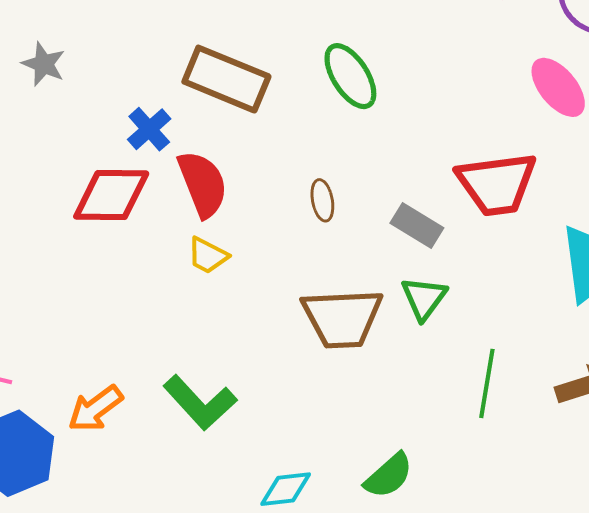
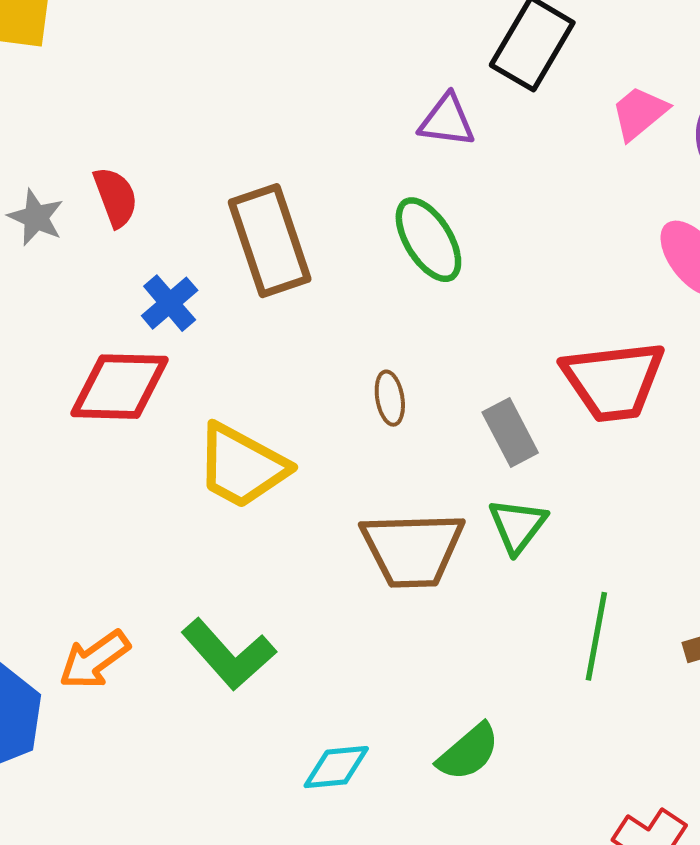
brown rectangle: (226, 79) -> (270, 241), turned 48
red semicircle: (203, 184) -> (116, 197), moved, size x0.7
gray rectangle: (417, 226) -> (510, 432), turned 30
yellow trapezoid: (208, 255) -> (242, 466), size x1.8

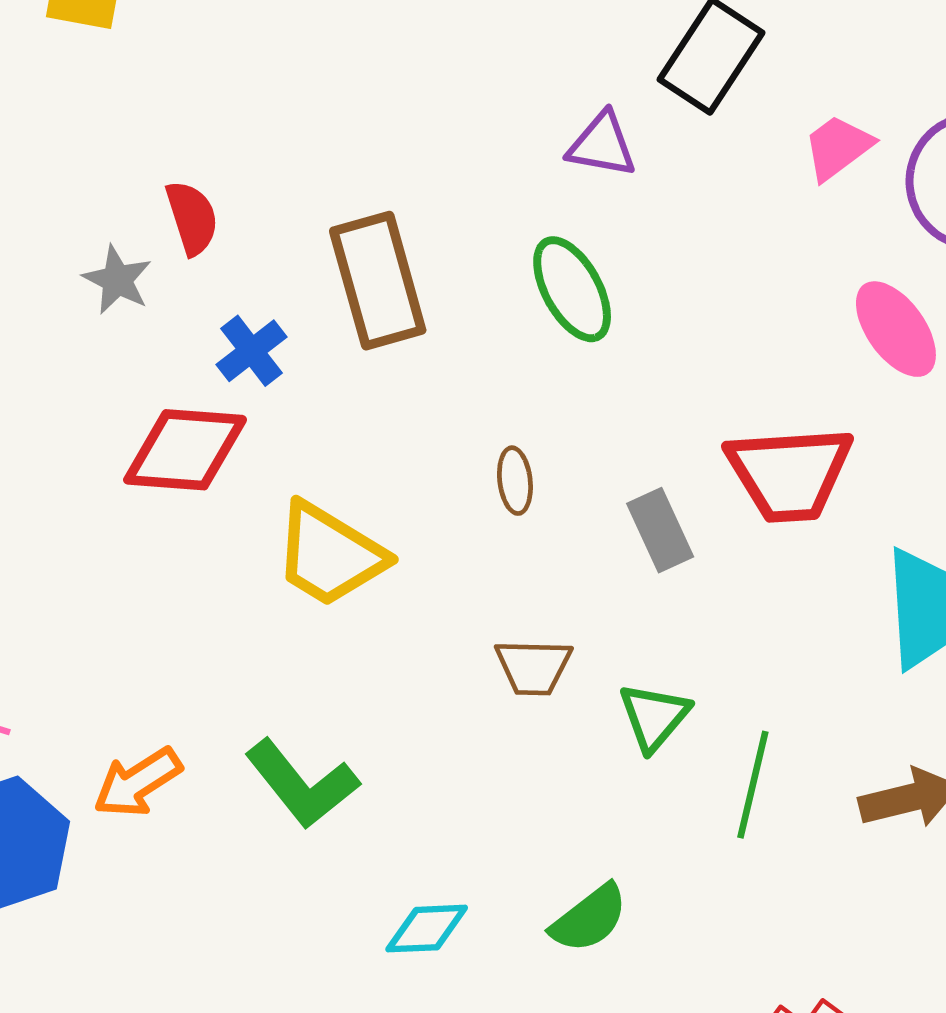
gray star: (36, 217) -> (117, 280), moved
green triangle: (518, 526) -> (654, 717), moved
brown trapezoid: (413, 549) -> (533, 667), size x0.6

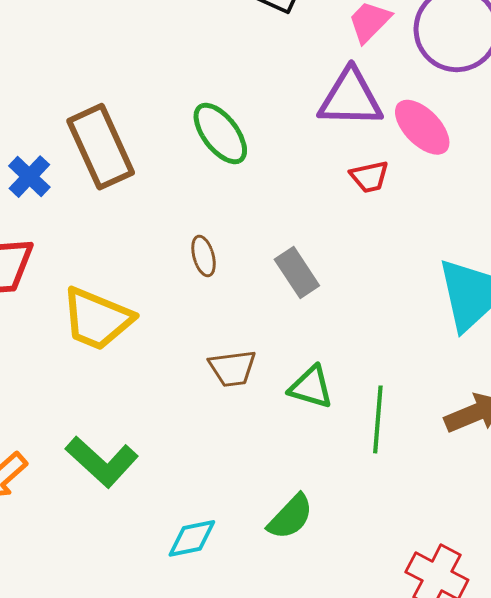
purple triangle: (602, 145) -> (350, 98), moved, size x1.5
blue cross: (251, 351) -> (29, 177), moved
red trapezoid: (789, 473) -> (369, 177), moved, size x0.5
green triangle: (654, 717) -> (311, 387), turned -45

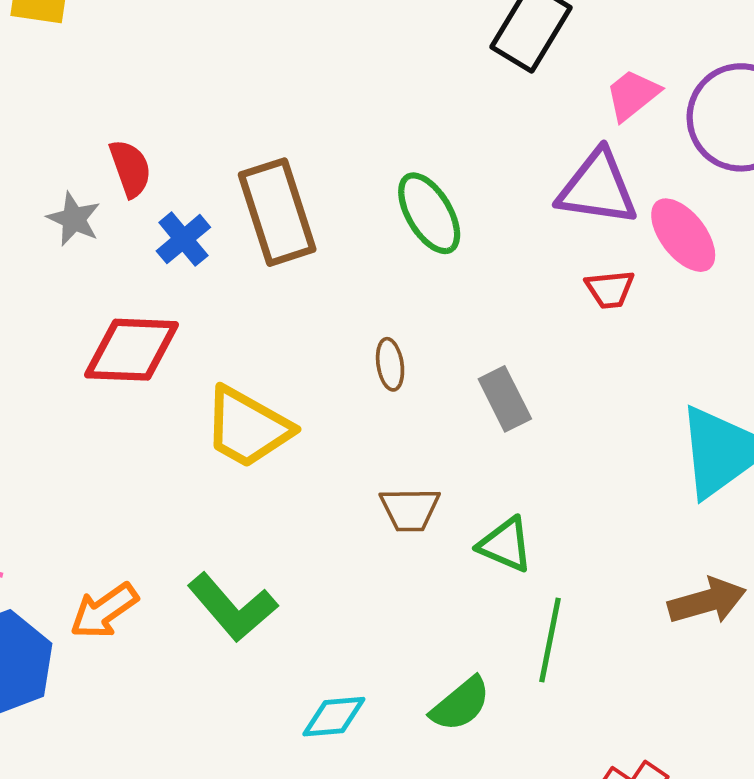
green line: (378, 419) -> (550, 640), moved

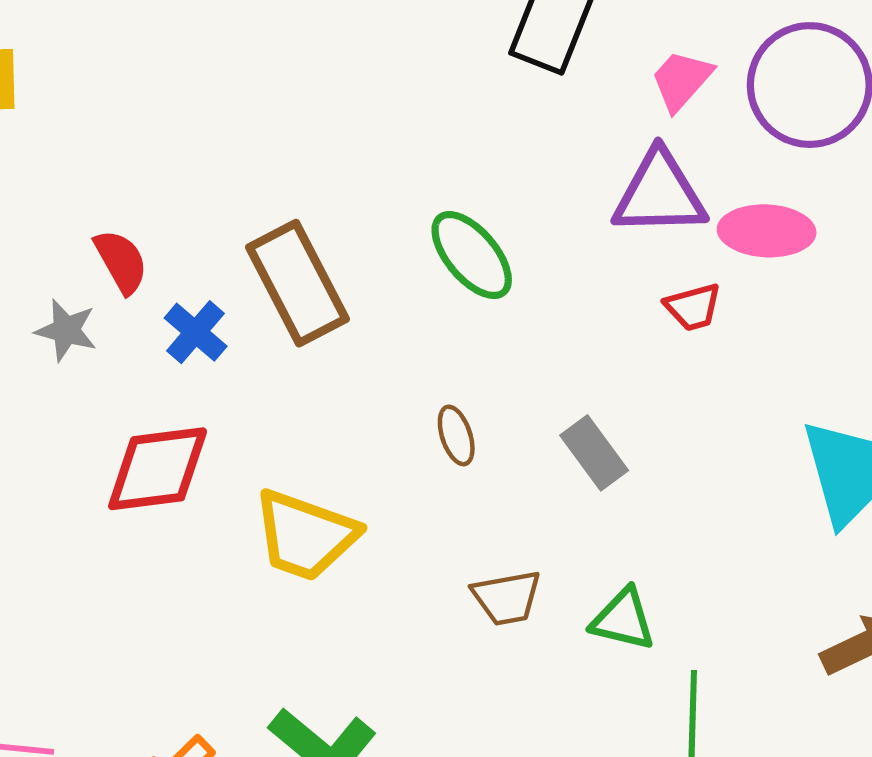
pink ellipse: (683, 235) -> (767, 231), turned -40

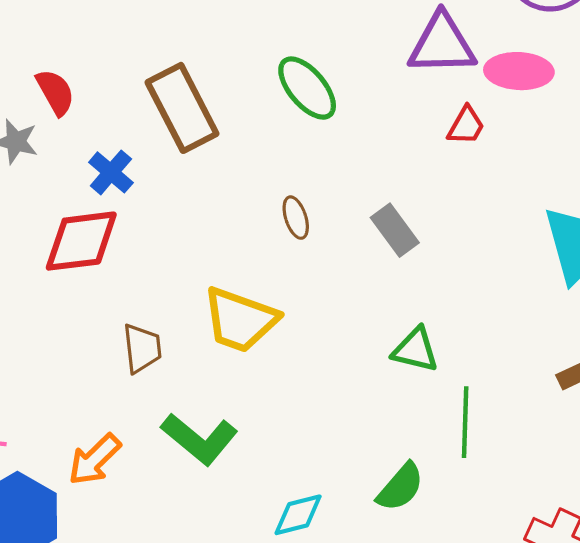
red trapezoid: (693, 307) -> (466, 126), turned -45
blue cross: (196, 332) -> (111, 172), moved
yellow trapezoid: (305, 535) -> (240, 320), moved
brown trapezoid: (507, 598) -> (142, 348), moved, turned -86

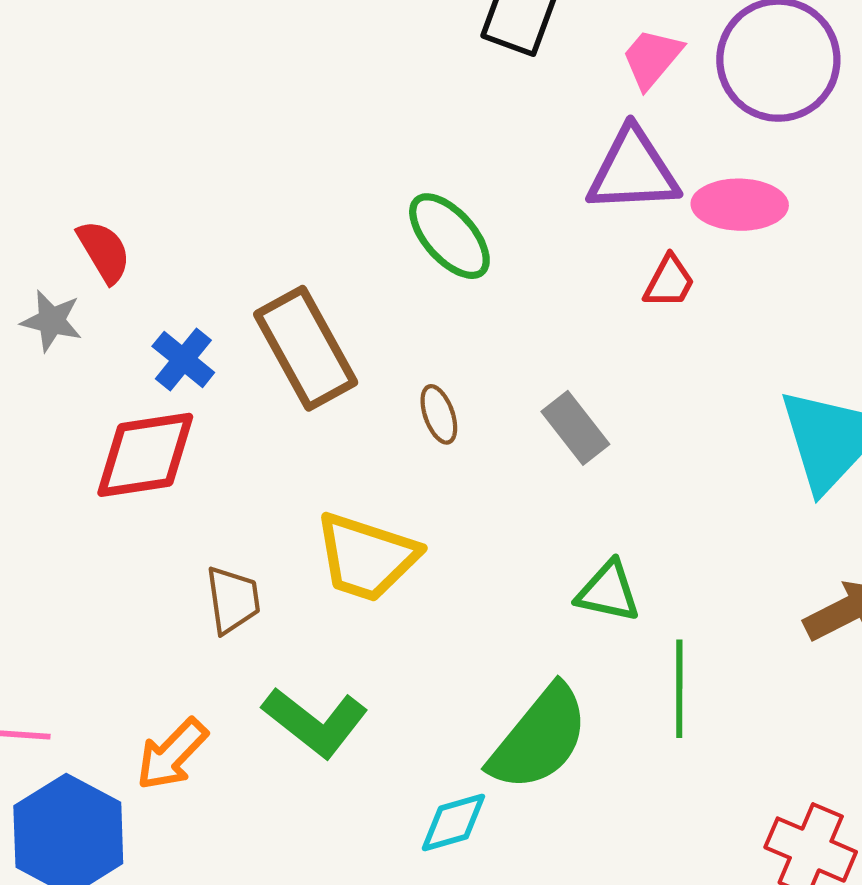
brown rectangle: (182, 108) -> (306, 348), moved
green semicircle: (400, 487) -> (539, 738), moved, size x1.6

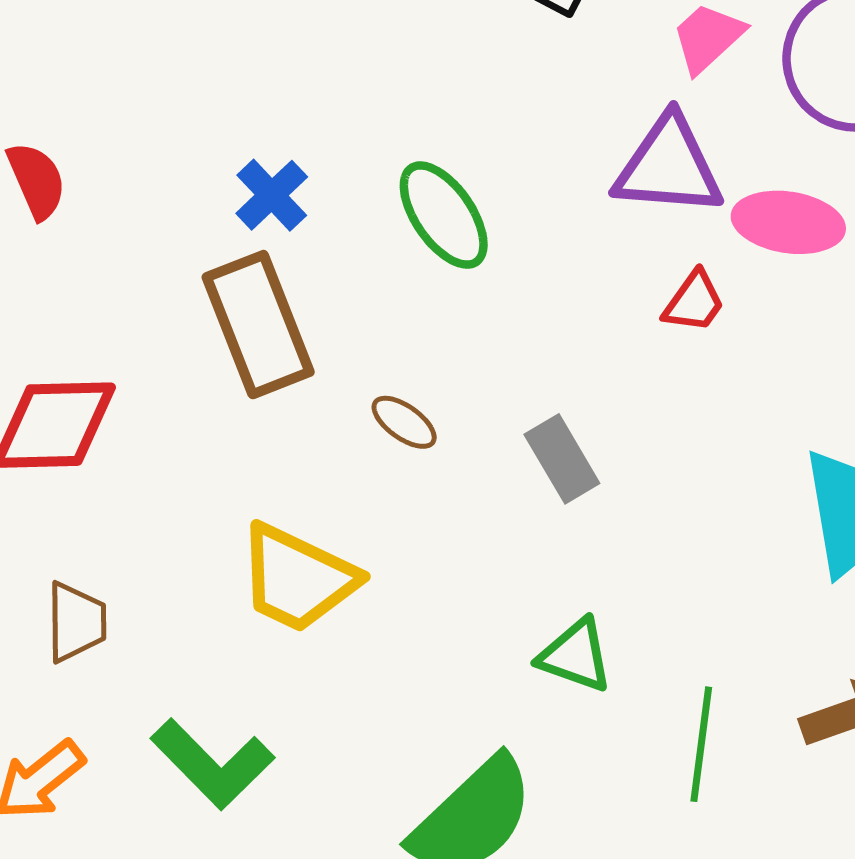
blue cross: (183, 359) -> (272, 195), moved
brown ellipse: (439, 414) -> (404, 422), turned -42
brown trapezoid: (233, 600) -> (76, 622), moved
green line: (679, 689) -> (701, 744), moved

